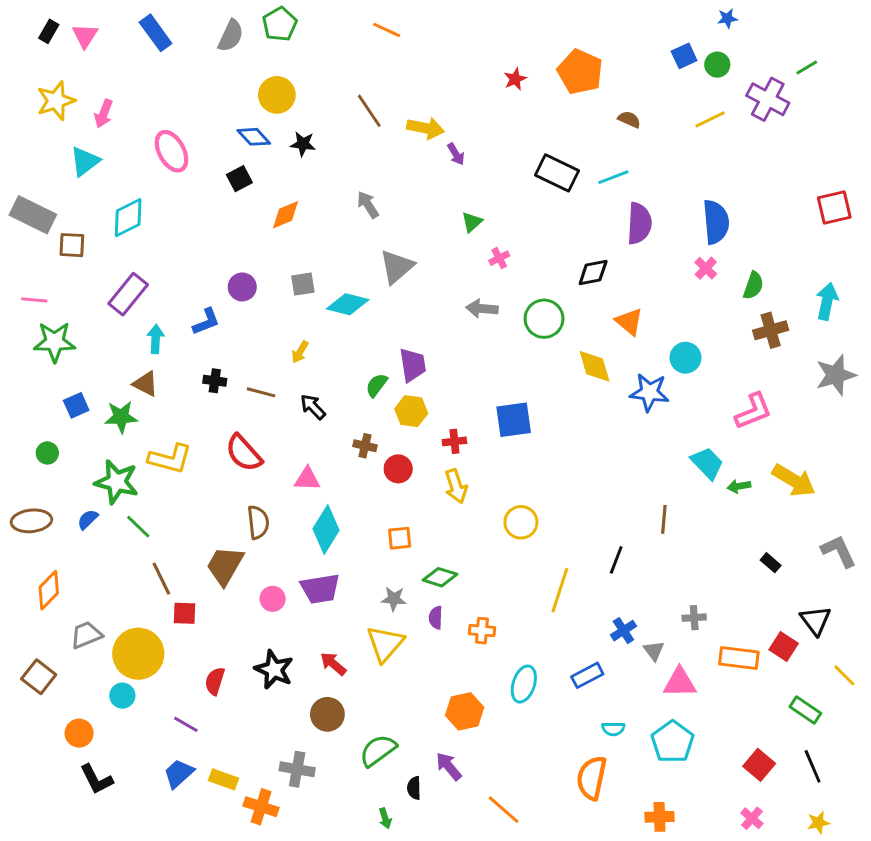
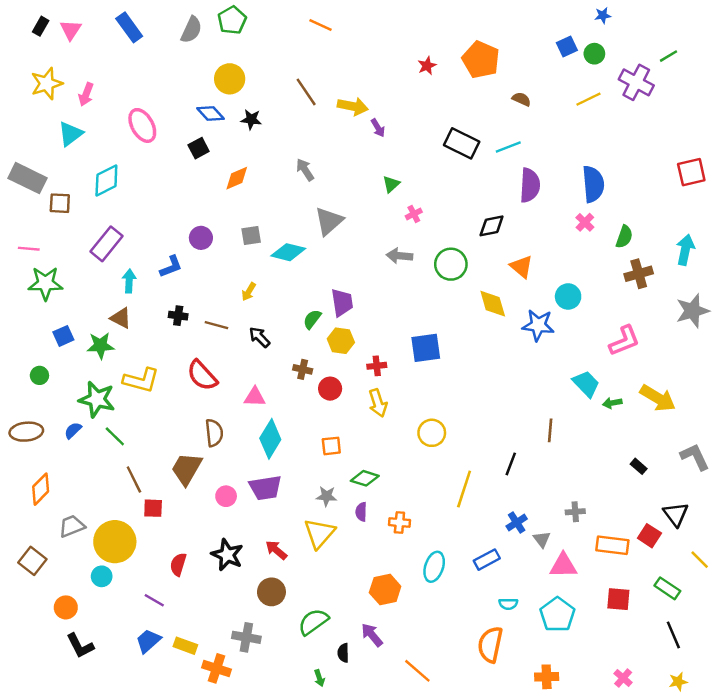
red square: (759, 765) -> (618, 599), moved, turned -35

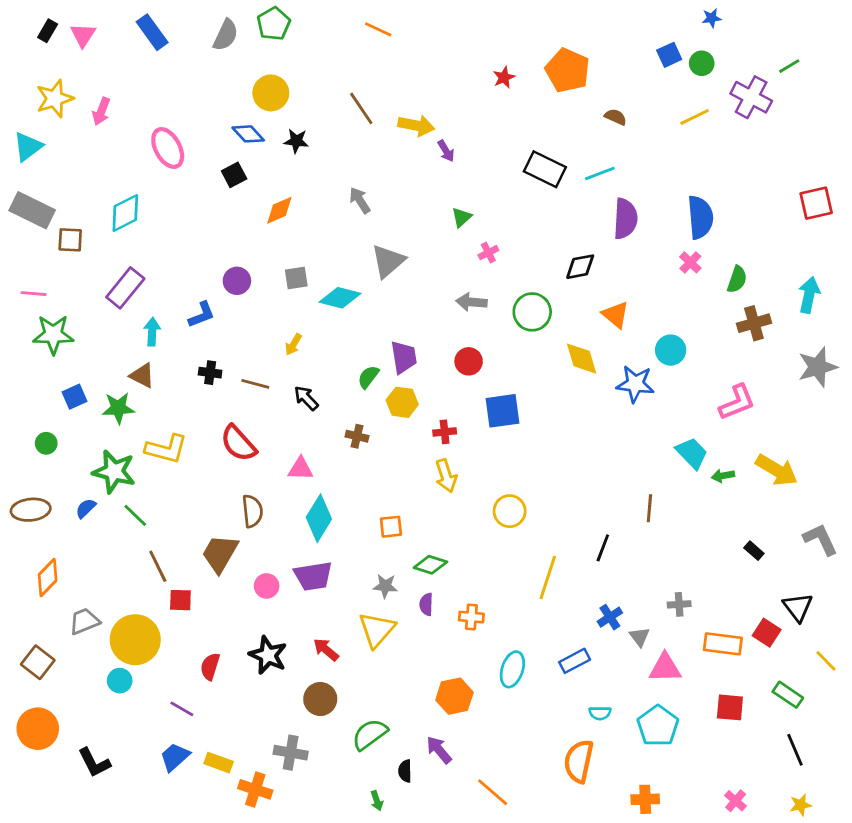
cyan triangle: (71, 134) -> (28, 147), moved
red circle: (330, 389) -> (469, 361), moved
orange circle: (66, 607) -> (38, 729), moved, size x1.5

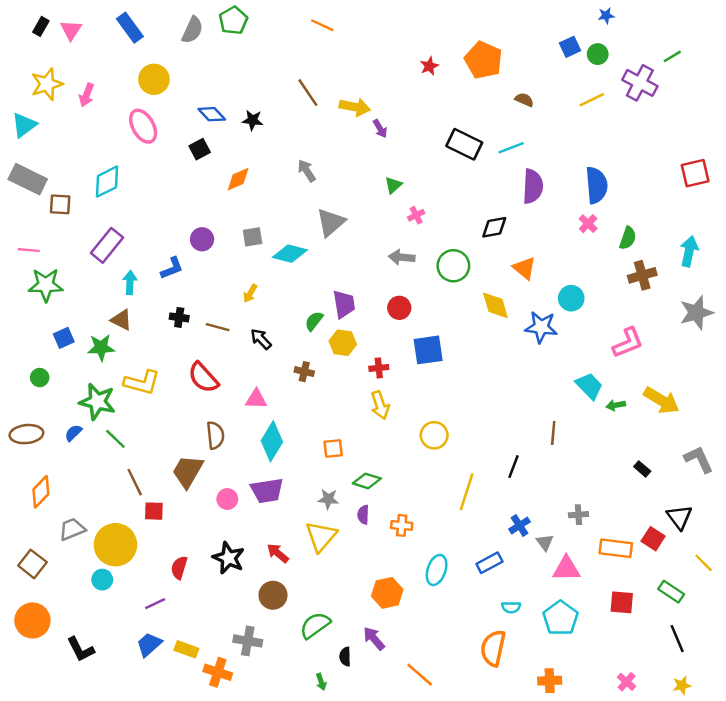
yellow circle: (271, 93) -> (154, 79), moved
purple line: (182, 709) -> (155, 604), turned -55

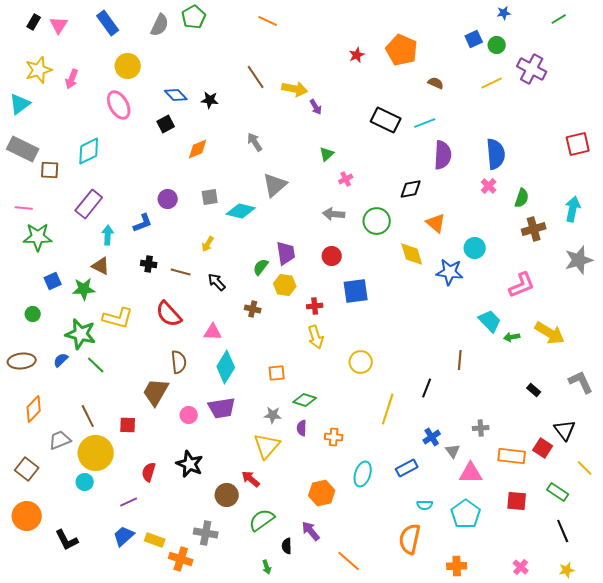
green line: (672, 56) -> (559, 19), moved
brown line: (135, 482) -> (88, 416), moved
red arrow: (278, 553) -> (251, 479), moved

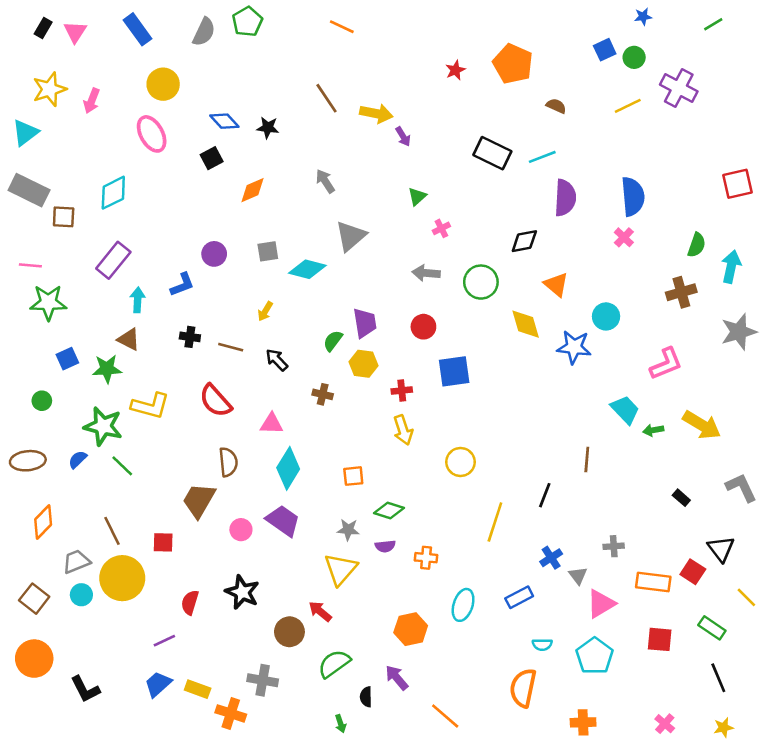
green semicircle: (522, 198) -> (697, 245), moved
purple trapezoid: (222, 408) -> (283, 521), turned -136
purple semicircle: (302, 428) -> (385, 546), turned -98
pink triangle: (471, 473) -> (601, 604), turned -30
cyan circle: (85, 482) -> (81, 595), moved

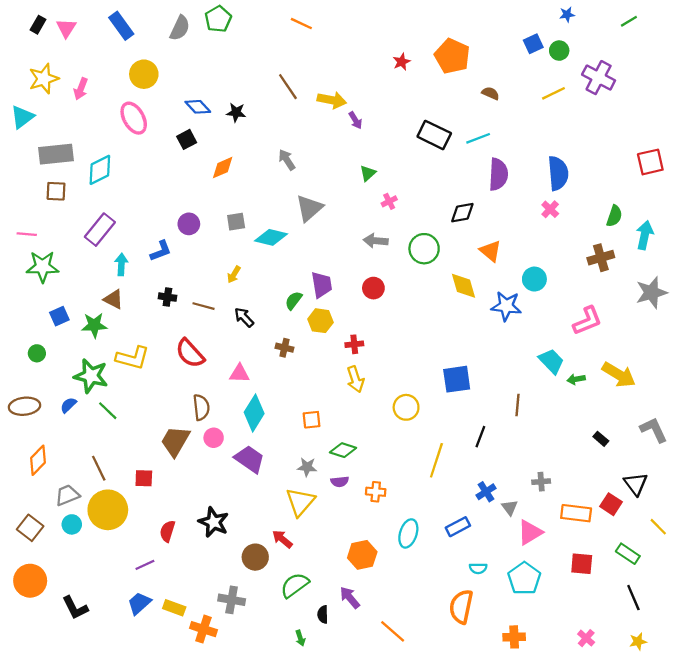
gray rectangle: (29, 190) -> (56, 154), moved, turned -32
blue square: (454, 371) -> (457, 379), moved
pink circle: (241, 530) -> (214, 438), moved

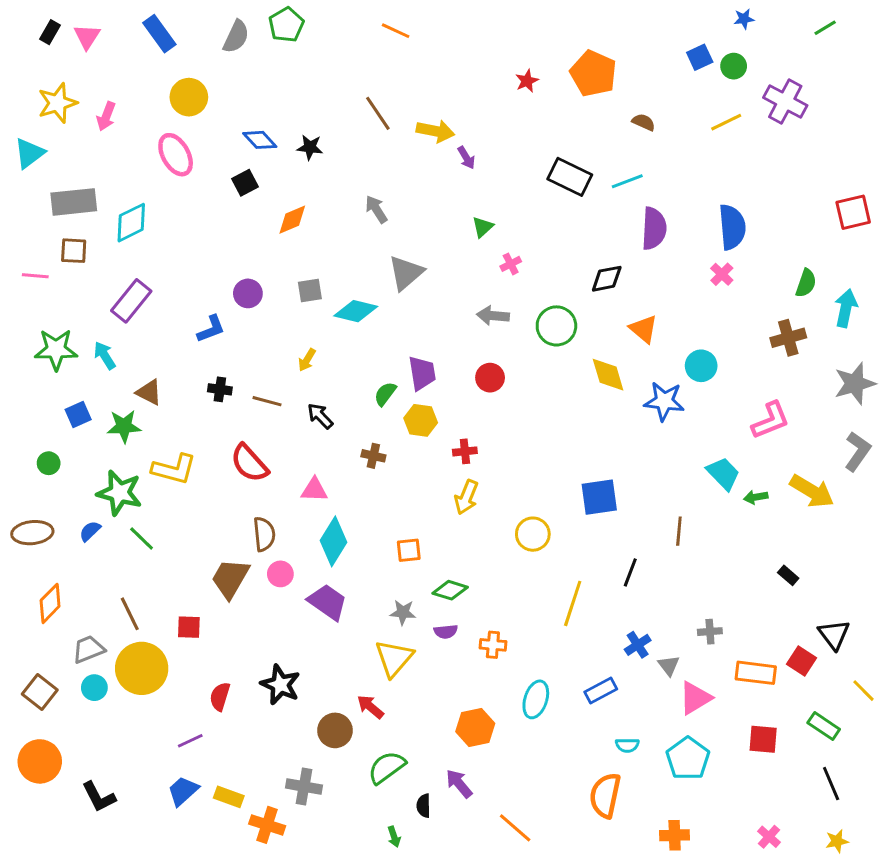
pink line: (27, 234) -> (35, 276), moved
cyan arrow: (121, 264) -> (105, 355), moved, turned -35
yellow arrow: (355, 379) -> (466, 497), turned 40
gray L-shape: (654, 430) -> (858, 451), moved, turned 60

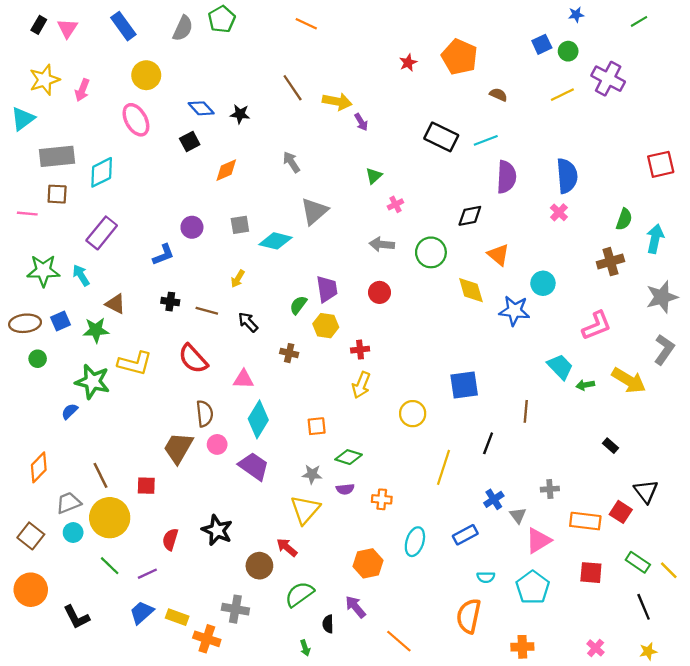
brown ellipse: (32, 533) -> (25, 323), moved
green line: (142, 539) -> (110, 566), moved
yellow line: (864, 691) -> (669, 570), moved

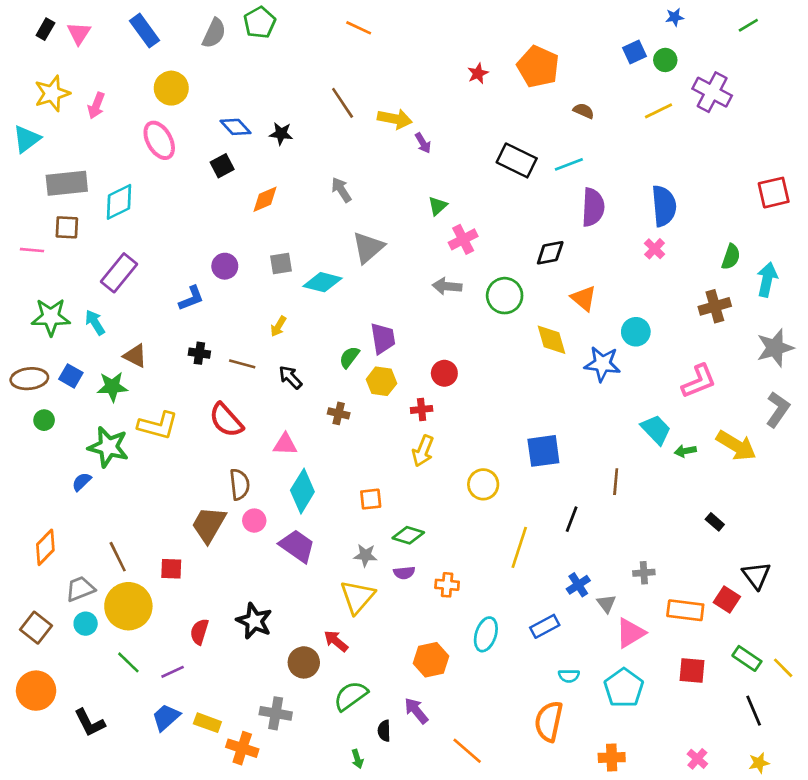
pink cross: (395, 204) -> (463, 239), size x1.5
red circle: (379, 292) -> (444, 373), moved
blue square: (60, 321) -> (71, 376), turned -36

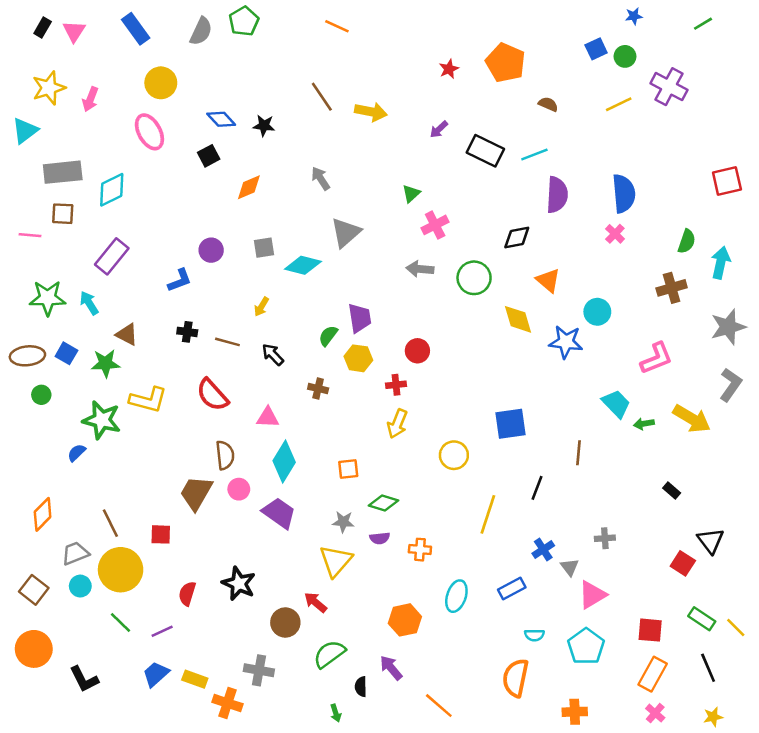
purple arrow: (423, 143) -> (439, 129), moved, turned 78
orange rectangle: (685, 610) -> (653, 674), moved, turned -68

